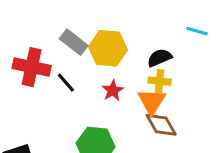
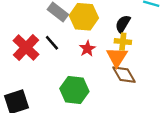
black semicircle: (160, 58) -> (123, 24), turned -36
red cross: (32, 67) -> (26, 47), moved, turned 32

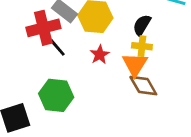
red cross: (26, 47) -> (43, 28), moved, turned 32
green hexagon: (74, 90) -> (56, 95), moved

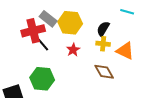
orange triangle: (135, 64) -> (125, 51), moved, turned -36

